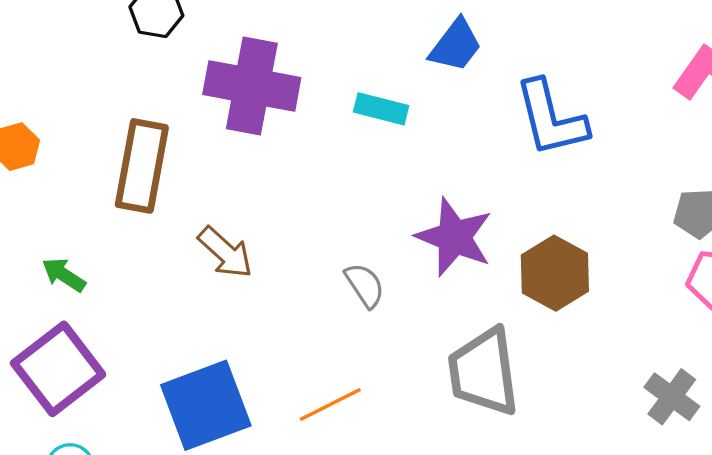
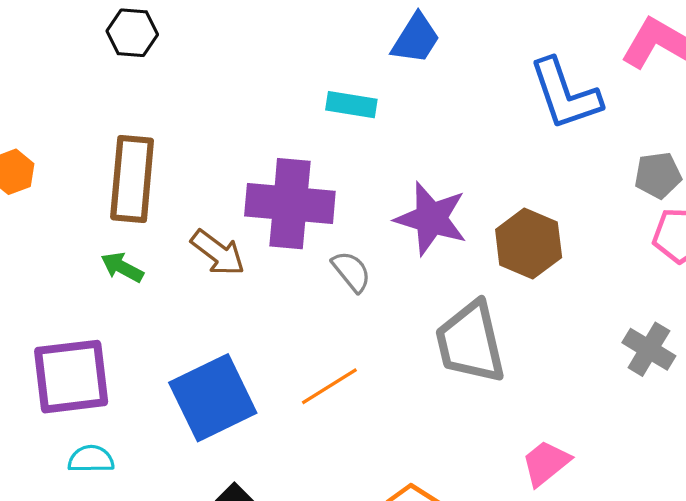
purple cross: (252, 86) -> (290, 204), moved
blue L-shape: (551, 118) -> (565, 94), moved
green arrow: (64, 275) -> (122, 267), moved
purple square: (58, 369) -> (71, 377), turned 36

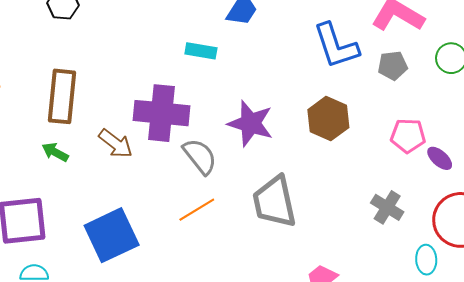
gray pentagon: (658, 175) -> (393, 66), moved
brown hexagon: (529, 244) -> (328, 119), moved
gray semicircle: (351, 271) -> (200, 156), size x1.4
orange line: (329, 386) -> (197, 210), moved

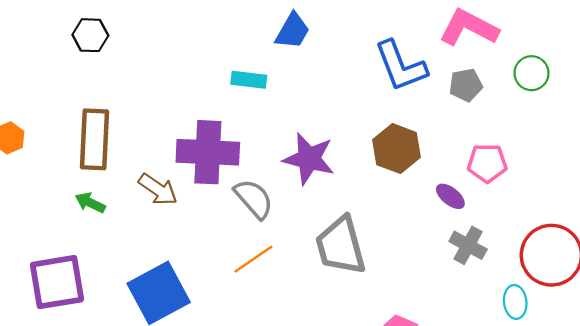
purple ellipse: (440, 158) -> (450, 196), moved

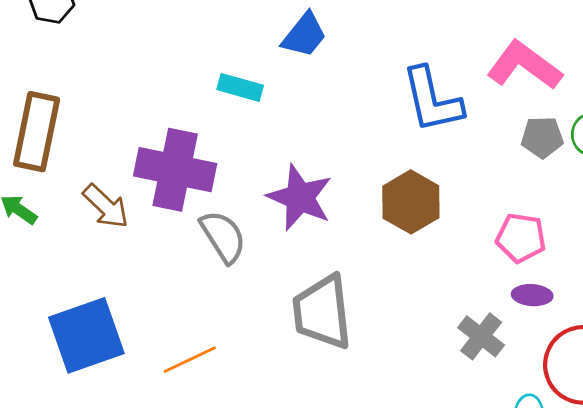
gray pentagon: (466, 85) -> (542, 137), moved
purple ellipse: (450, 196) -> (532, 295), moved, turned -44
orange line: (253, 259) -> (190, 360), moved

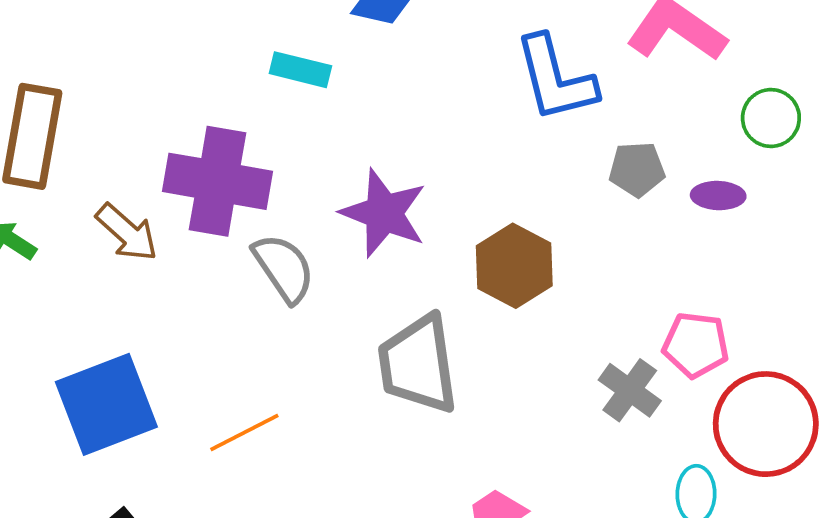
gray pentagon: (542, 137) -> (637, 169), moved
brown hexagon: (411, 202) -> (514, 266), moved
pink pentagon: (521, 238) -> (696, 345), moved
purple ellipse: (532, 295) -> (718, 196), moved

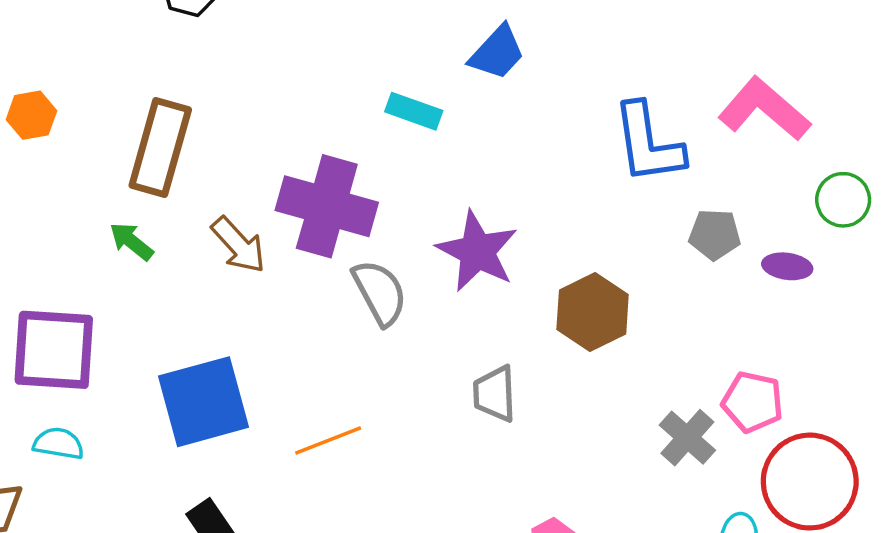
gray trapezoid: (418, 364) -> (495, 394), size x0.6

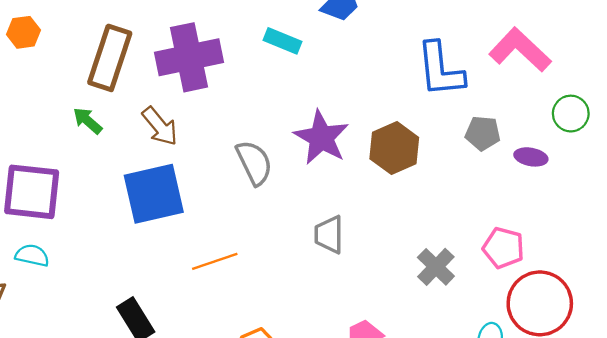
purple cross: (327, 206) -> (189, 57), moved, turned -30
brown hexagon: (593, 312) -> (394, 148), moved
blue square: (203, 402) -> (154, 194), moved
gray cross: (687, 438) -> (436, 267), moved

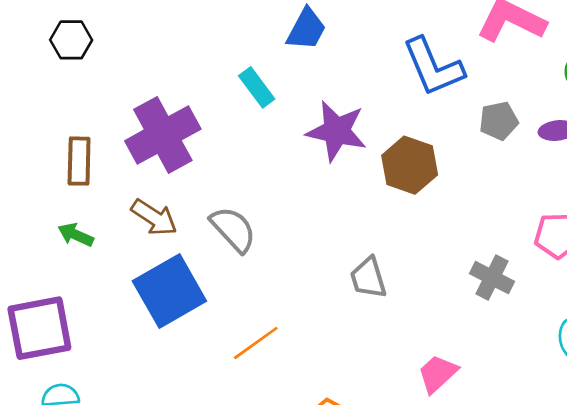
cyan rectangle: (283, 41) -> (257, 87), turned 48
brown rectangle: (110, 58) -> (79, 161), size x0.7
purple star: (321, 138) -> (337, 131), moved
gray semicircle: (254, 163) -> (233, 229), moved

